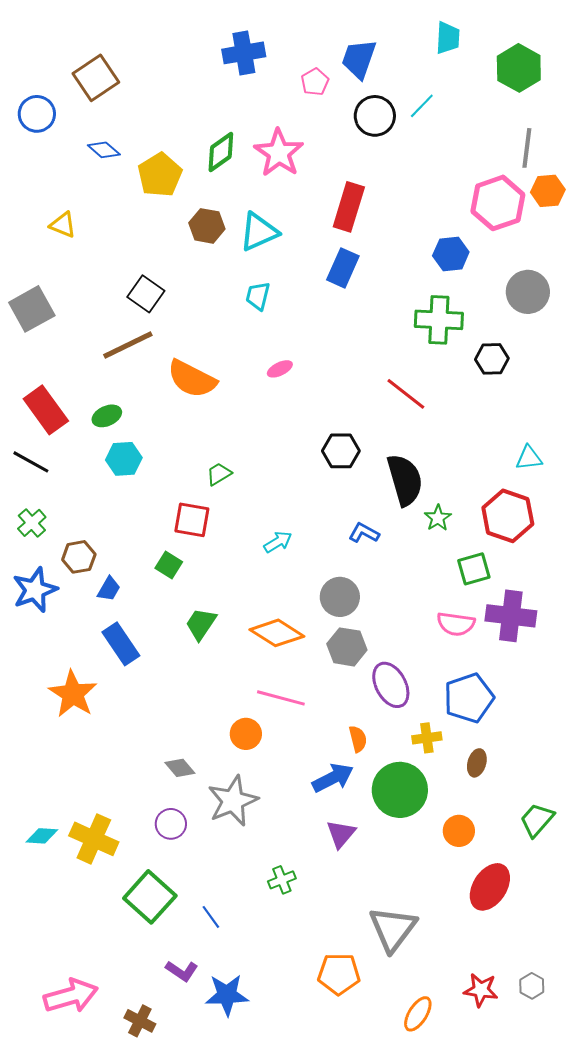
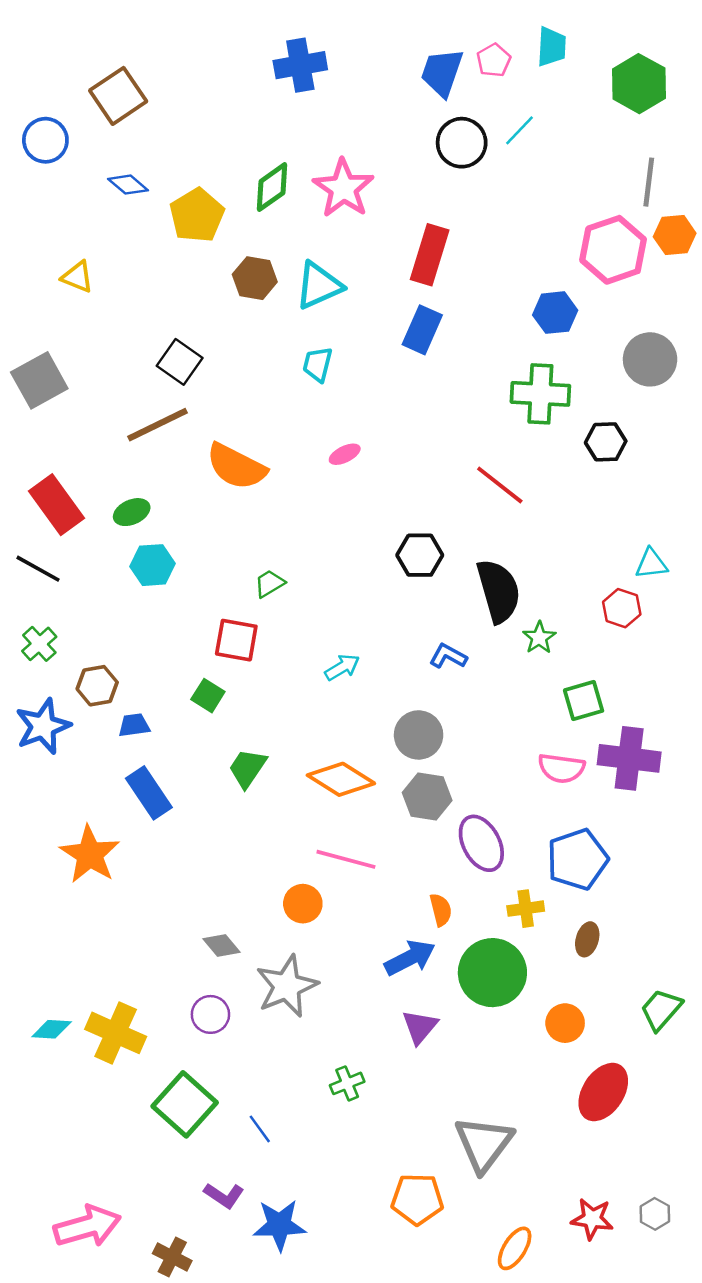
pink pentagon: (315, 82) -> (494, 60), moved
red hexagon: (508, 516) -> (622, 608), moved, size x0.6
blue trapezoid: (109, 589) -> (134, 725), turned -128

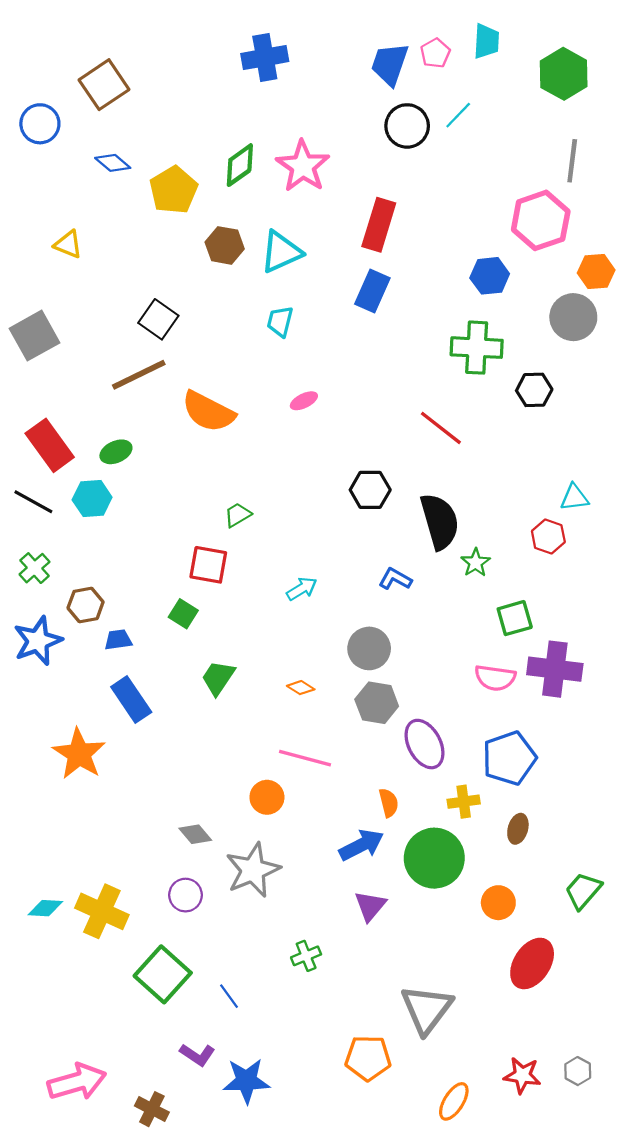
orange hexagon: (675, 235) -> (596, 272), moved
cyan hexagon: (153, 565) -> (92, 499), moved
orange diamond: (341, 779) -> (301, 688), size x0.5

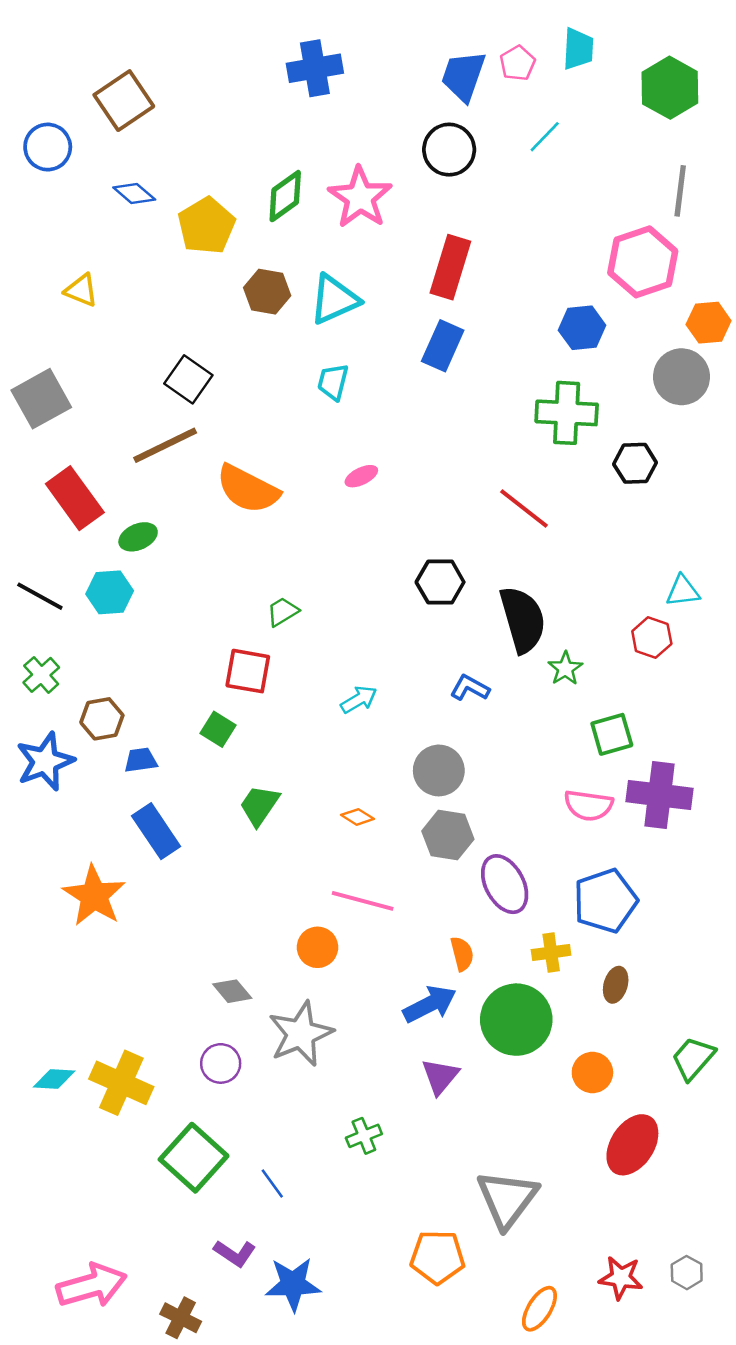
black circle: (407, 126) -> (449, 150), moved
red rectangle: (50, 445) -> (75, 498), moved

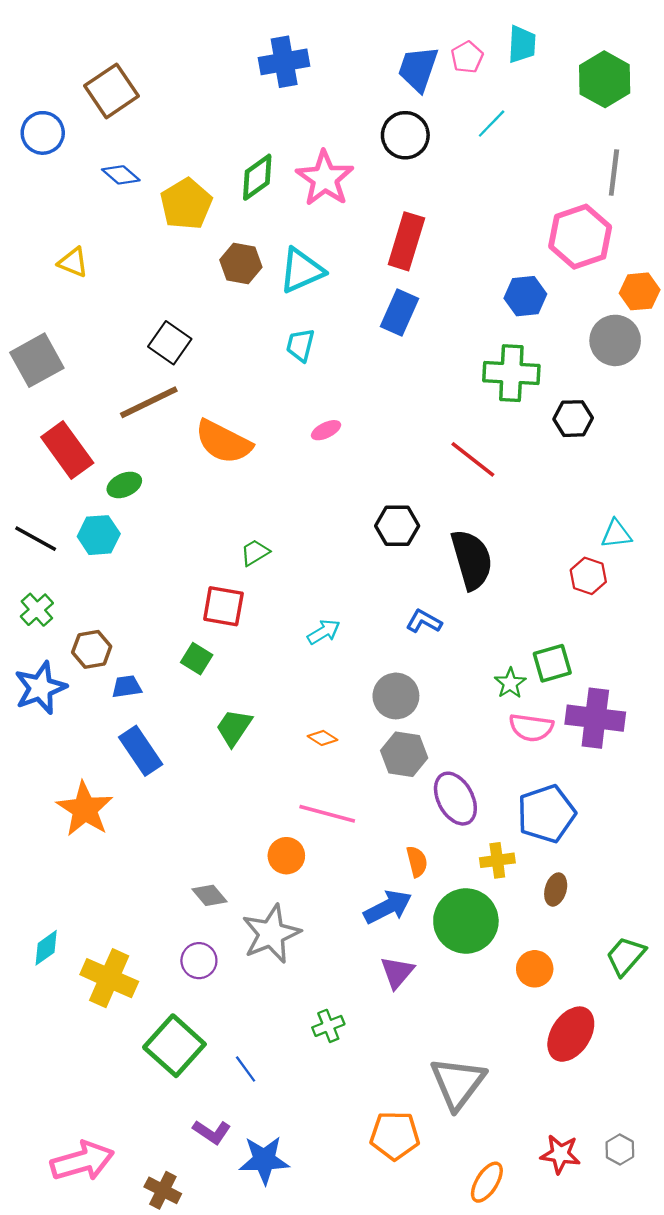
green star: (565, 668) -> (510, 683), moved
cyan diamond: (54, 1079) -> (46, 948), moved, turned -39

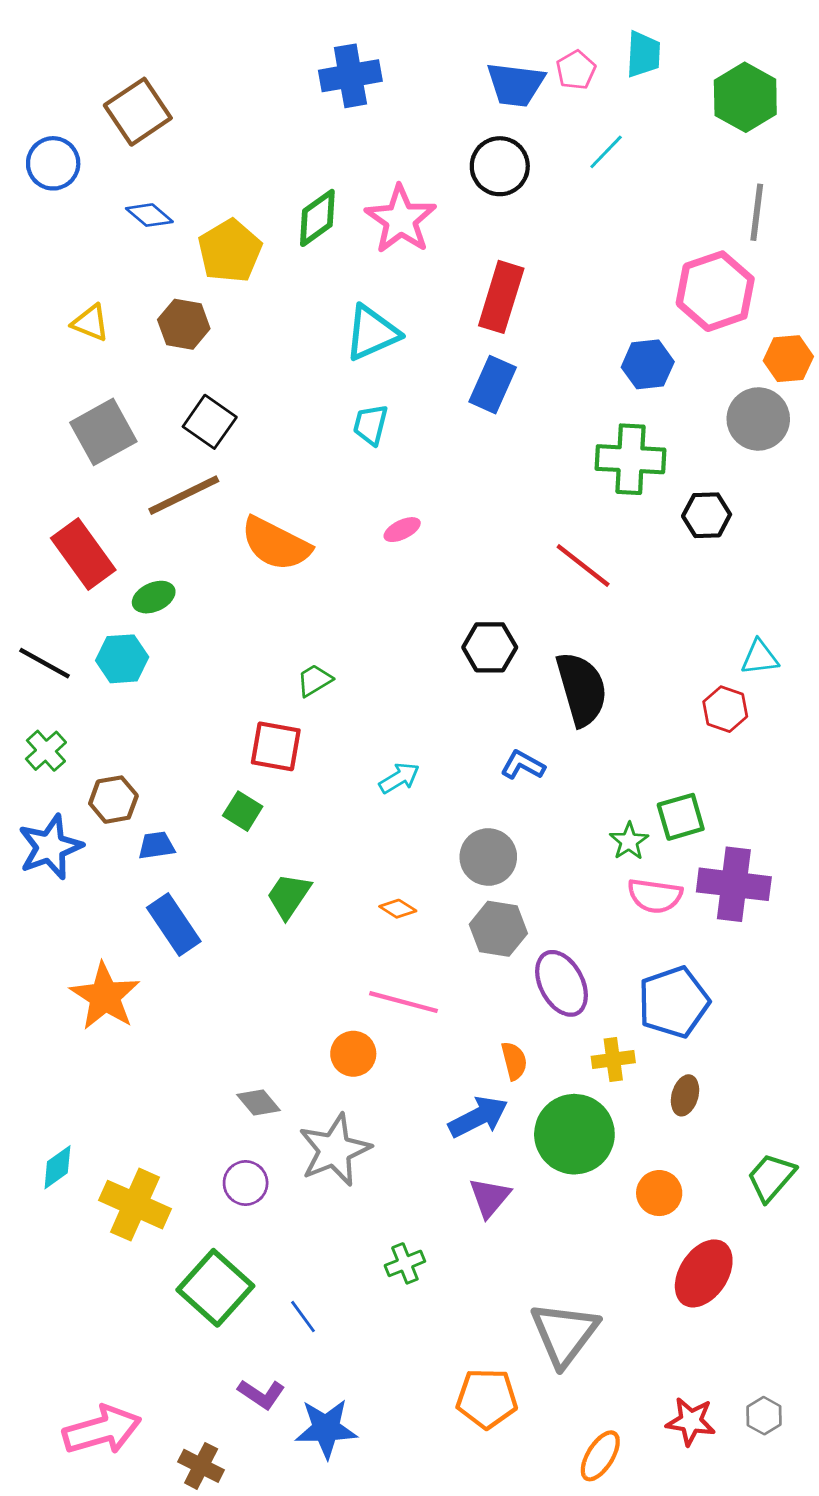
blue trapezoid: (418, 69) -> (516, 84), turned -102
brown hexagon: (241, 263) -> (184, 324), moved
gray square: (37, 360) -> (103, 432), moved

